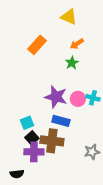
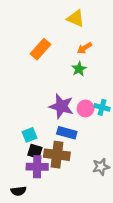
black square: (32, 138) -> (35, 151), turned -32

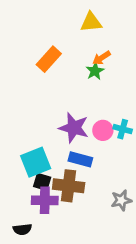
yellow triangle: (76, 18) -> (91, 22), turned -30
green star: (79, 69) -> (95, 71), moved
cyan square: (29, 135) -> (36, 162), size x1.6

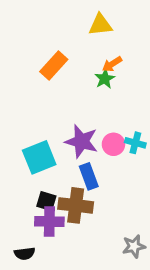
blue rectangle: (80, 159) -> (89, 176), turned 55
cyan square: (36, 162) -> (39, 157), moved
gray star: (121, 200) -> (134, 246), moved

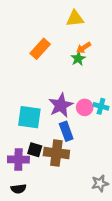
purple star: (81, 141) -> (61, 105), turned 30
cyan square: (39, 157) -> (29, 117), turned 30
purple cross: (49, 221) -> (18, 160), moved

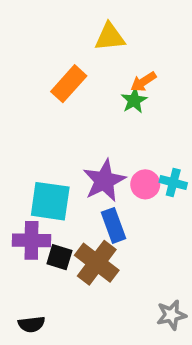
yellow triangle: (75, 18) -> (110, 37), moved
brown cross: (56, 153) -> (97, 263), turned 30
purple cross: (18, 160) -> (31, 240), moved

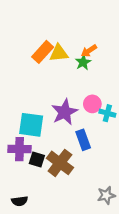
yellow triangle: (110, 37) -> (59, 53), moved
pink circle: (145, 184) -> (92, 104), moved
blue rectangle: (114, 225) -> (83, 140), moved

